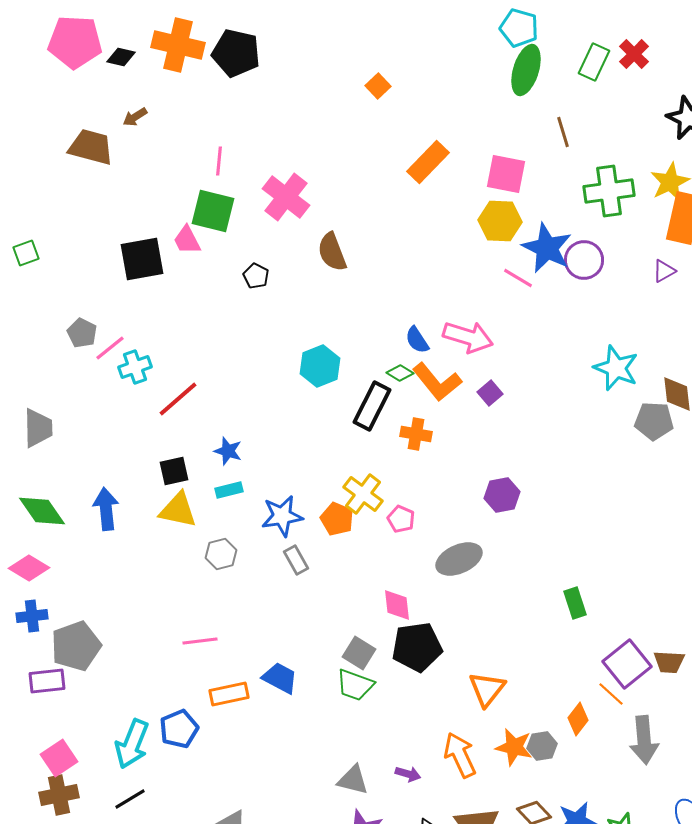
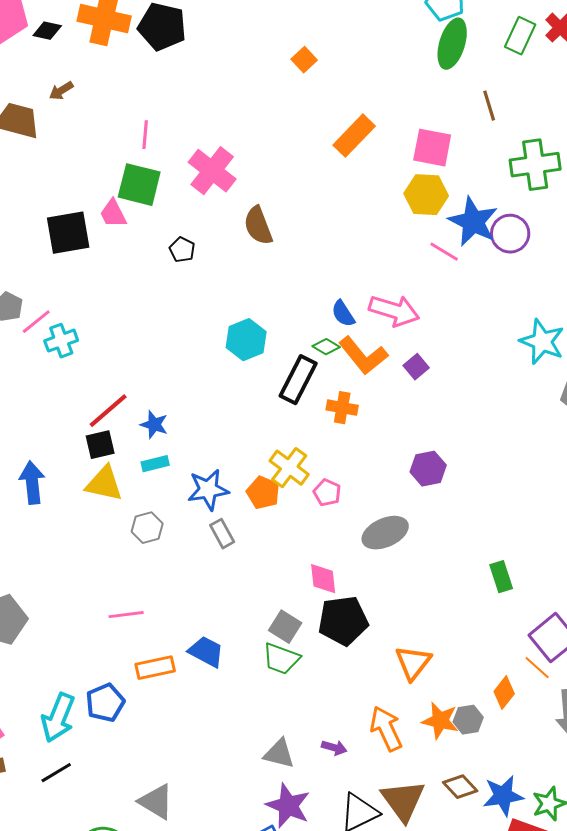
red line: (178, 399) -> (108, 411), moved

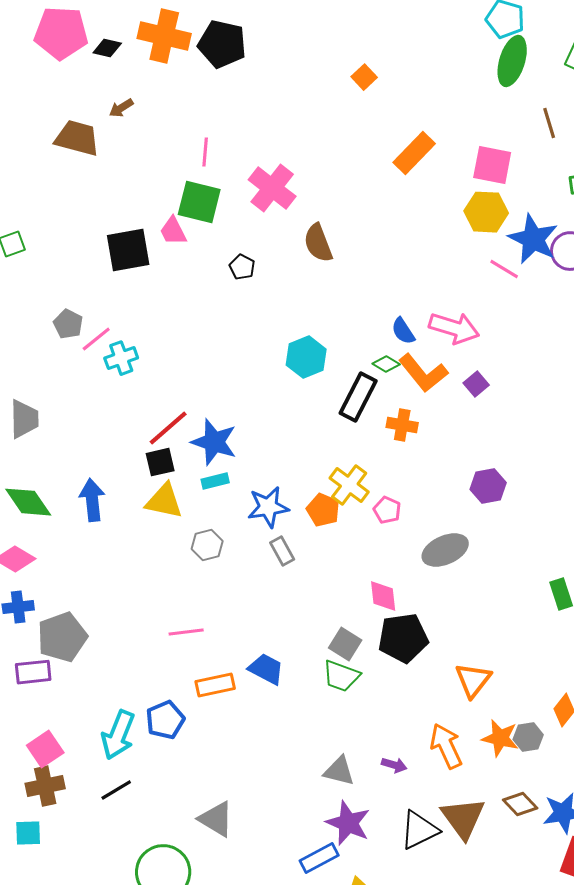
blue star: (154, 425) -> (214, 442), size x1.6

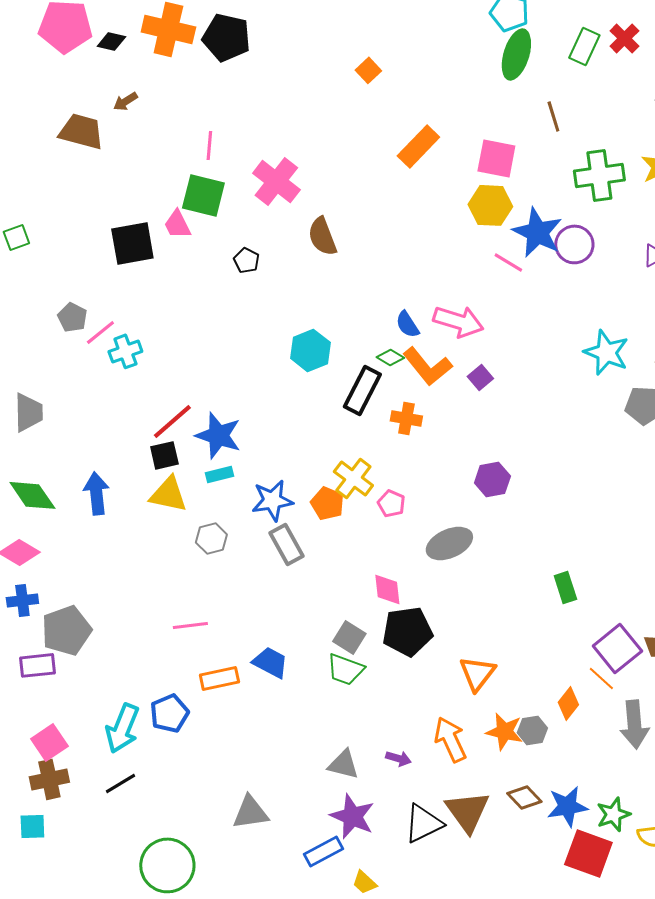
gray rectangle: (282, 551) -> (286, 544), size x1.4
gray triangle: (216, 819) -> (250, 812), moved, turned -39

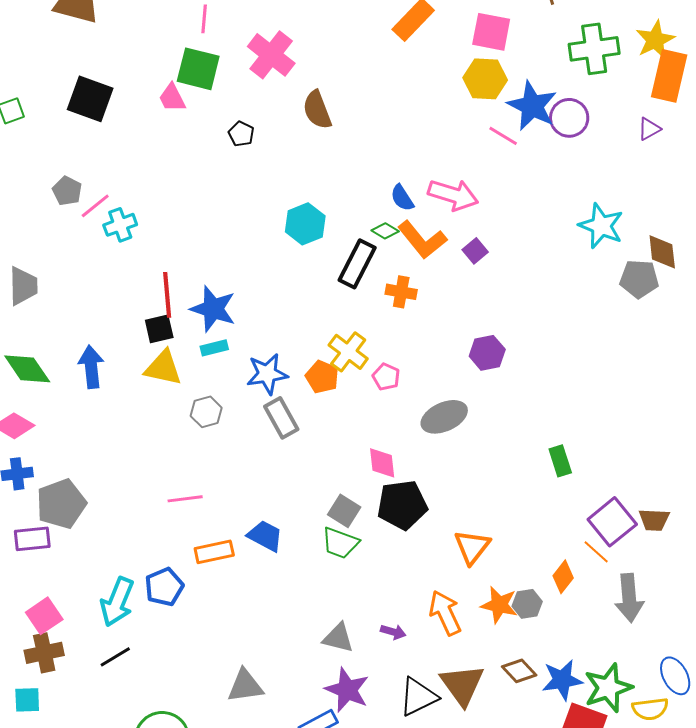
black square: (132, 243) -> (90, 99), moved, turned 30
red line: (172, 421) -> (167, 295), turned -54
green star: (613, 814) -> (608, 688), size x1.4

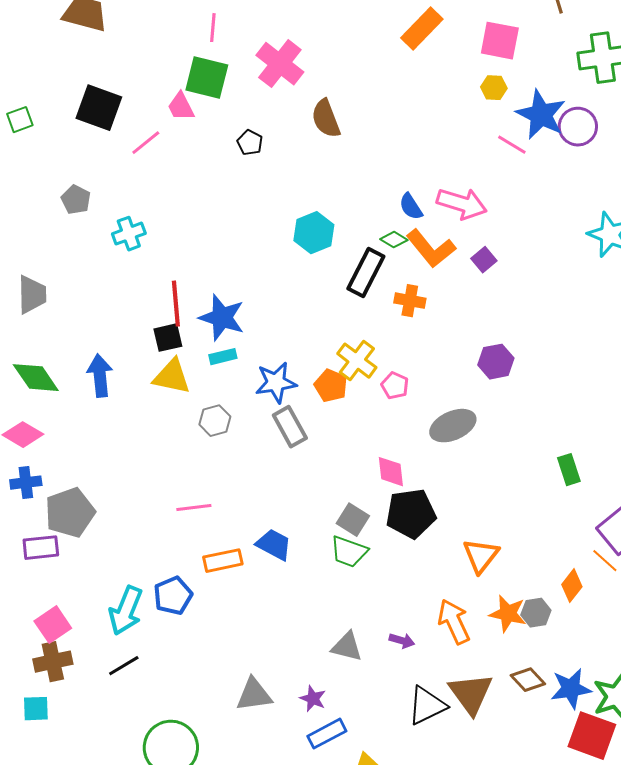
yellow hexagon: (485, 79) -> (494, 88), size x0.6
pink line: (95, 206) -> (146, 143), moved
purple star: (347, 690) -> (313, 699), moved, size x0.6

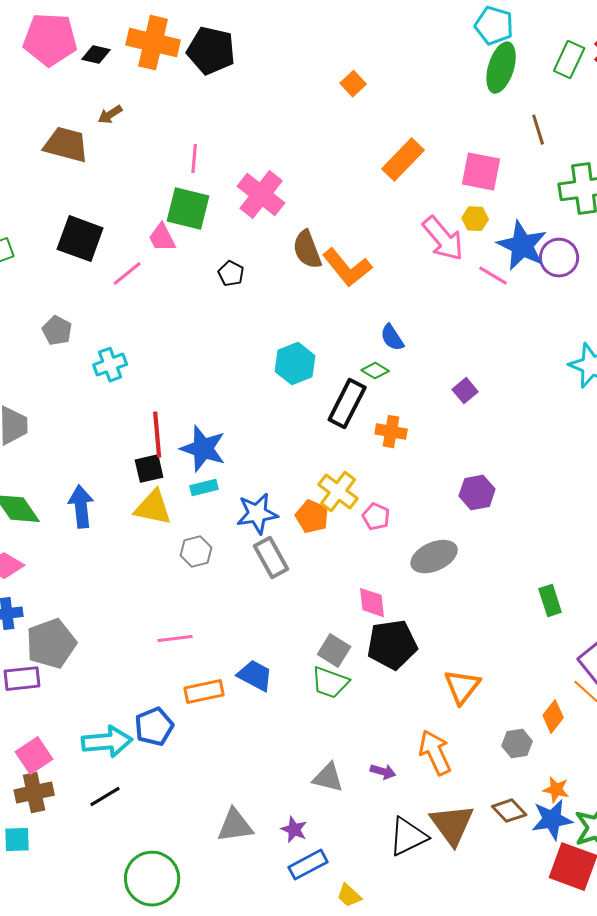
pink arrow: (462, 204) -> (443, 239), moved, turned 33
orange L-shape: (431, 249) -> (347, 268), moved
cyan arrow: (126, 611) -> (107, 742), turned -117
orange star: (508, 614) -> (556, 790), moved, size x0.7

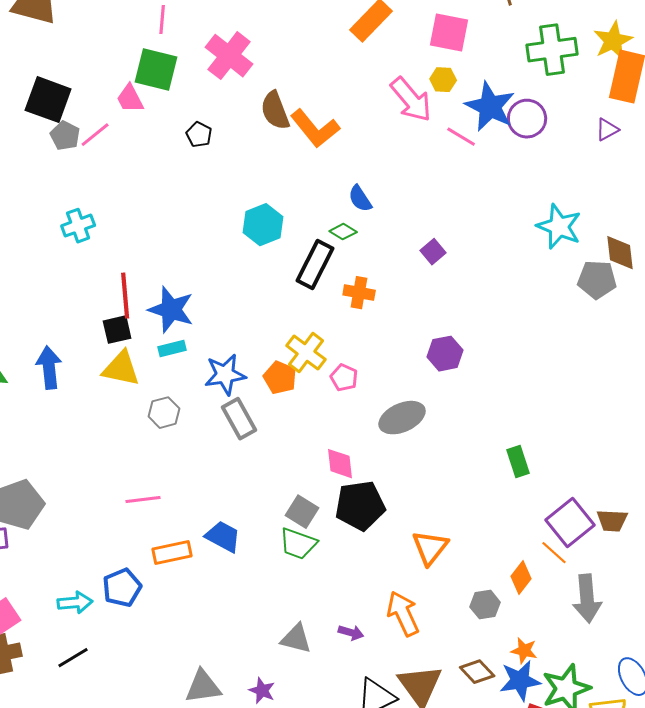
gray pentagon: (57, 331) -> (65, 136), moved
cyan arrow: (107, 742) -> (75, 603), size x0.7

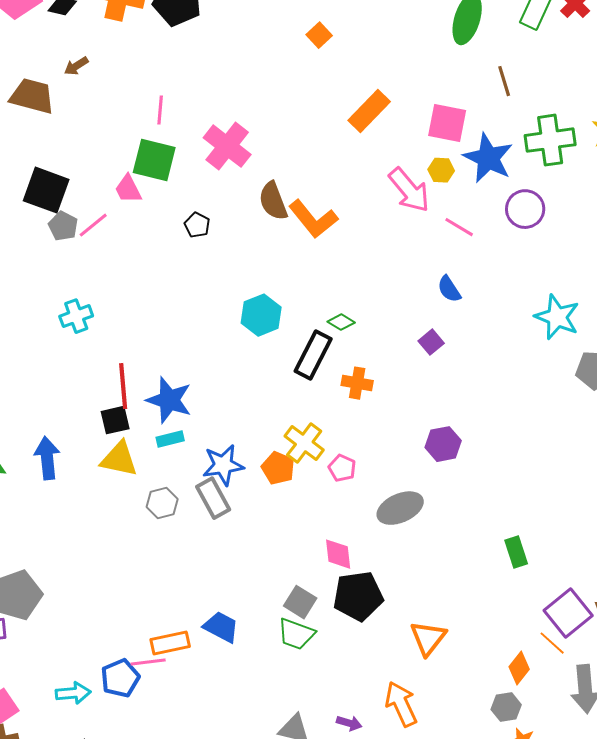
blue star: (490, 107) -> (488, 158), moved
blue semicircle: (360, 199) -> (449, 289), moved
gray rectangle: (239, 419) -> (213, 498), moved
pink line: (143, 500) -> (148, 662), moved
gray hexagon: (485, 605) -> (506, 707), moved

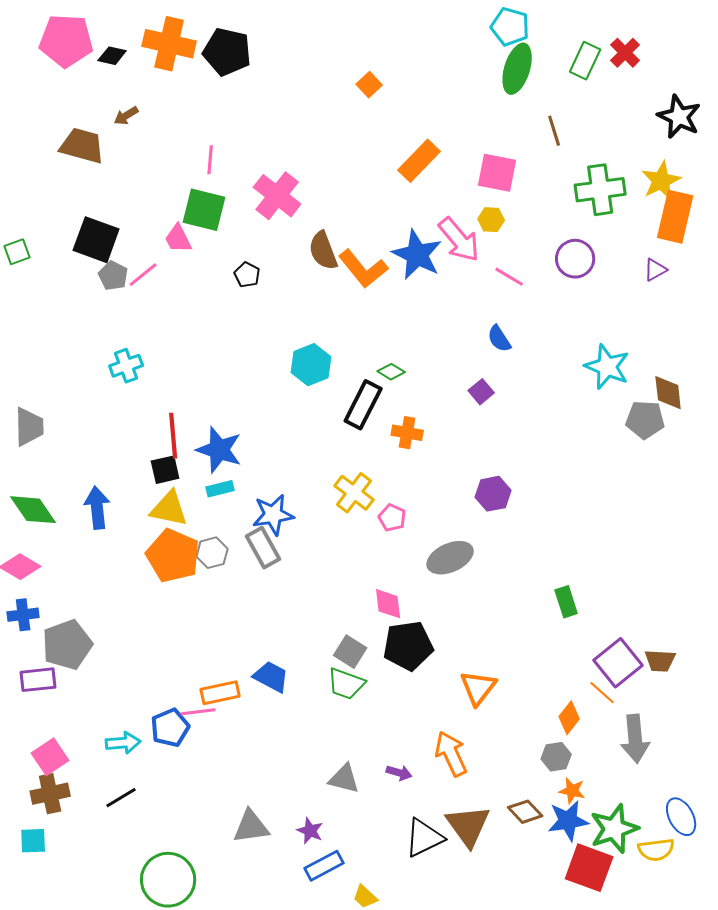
blue star: (488, 158) -> (417, 255), moved
orange pentagon: (278, 468) -> (173, 556), moved, size x1.6

